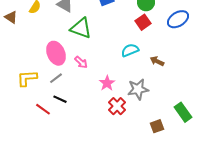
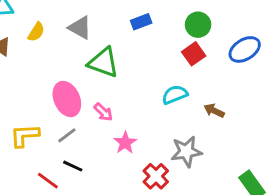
pink star: (107, 83) -> (125, 143), moved

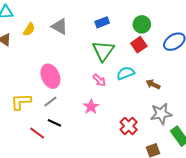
green triangle: (103, 63) -> (103, 51), moved, turned 45
pink arrow: (103, 112) -> (99, 80), moved
gray star: (186, 151) -> (161, 114), moved
red cross: (156, 176) -> (129, 126), moved

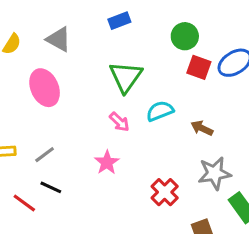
blue rectangle: (102, 22) -> (119, 21), moved
red square: (139, 45) -> (199, 67), moved, turned -35
pink ellipse: (50, 76) -> (45, 88), moved

